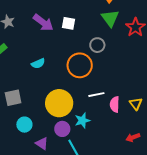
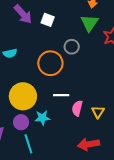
red arrow: (133, 137) -> (89, 144), size x1.5

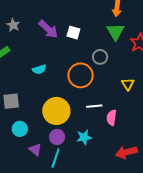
yellow triangle: (98, 112) -> (128, 84), moved
cyan star: (42, 118) -> (84, 137), moved
cyan line: (28, 144) -> (56, 158), moved, turned 42

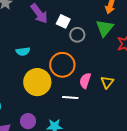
gray circle: (100, 57) -> (77, 35), moved
yellow circle: (56, 111) -> (37, 82), moved
pink semicircle: (112, 118) -> (85, 81), moved

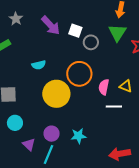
yellow triangle: (107, 82) -> (126, 86), turned -40
white line: (70, 97) -> (114, 106), moved

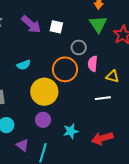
gray circle: (91, 42) -> (79, 47), moved
pink semicircle: (104, 87) -> (93, 64), moved
purple circle: (52, 134) -> (43, 120), moved
red arrow: (120, 154) -> (102, 138), moved

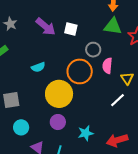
green triangle: (98, 24) -> (113, 26), turned -48
yellow triangle: (113, 76) -> (127, 78), turned 40
white line: (103, 98) -> (118, 100), turned -35

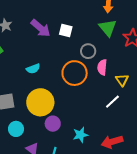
green triangle: (113, 26) -> (108, 28), turned 42
yellow circle: (59, 94) -> (40, 102), moved

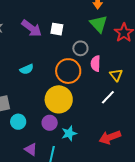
yellow circle: (40, 102) -> (59, 99), moved
cyan circle: (16, 129) -> (18, 122), moved
cyan star: (81, 135) -> (69, 133), moved

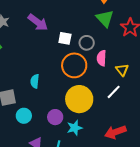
white square: (57, 29) -> (65, 38), moved
cyan semicircle: (27, 69) -> (35, 81), moved, turned 120
yellow circle: (59, 99) -> (79, 99), moved

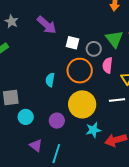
green triangle: (105, 18) -> (114, 39), moved
cyan semicircle: (35, 81) -> (50, 80), moved
white line: (114, 92) -> (117, 100), turned 35
cyan star: (75, 128) -> (93, 130), moved

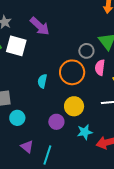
white square: (72, 43) -> (16, 46), moved, size x1.5
yellow circle: (82, 104) -> (74, 106), size x0.7
purple circle: (57, 121) -> (56, 122), moved

